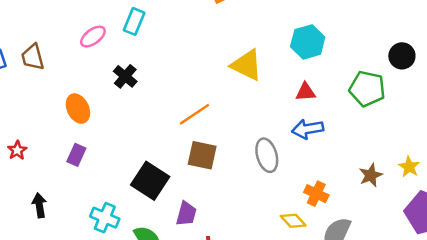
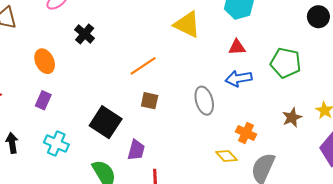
green pentagon: (367, 89) -> (286, 63), moved
brown square: (202, 155) -> (150, 101), size x0.7
cyan cross: (105, 218) -> (56, 143), moved

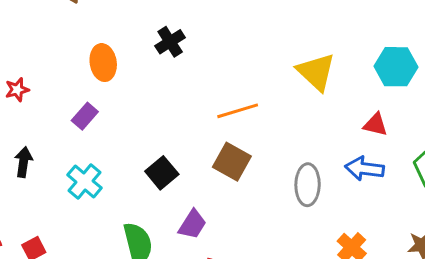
brown square: (150, 101) -> (232, 162), size x1.4
black square: (106, 122) -> (162, 173), size x0.7

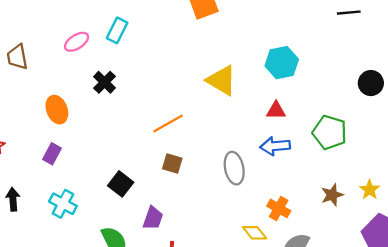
brown square: (232, 162) -> (172, 163), size x0.7

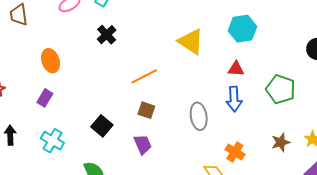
black cross: (104, 82) -> (107, 35), moved
blue arrow: (275, 146) -> (234, 99), turned -90
purple trapezoid: (153, 218) -> (143, 144), moved, turned -45

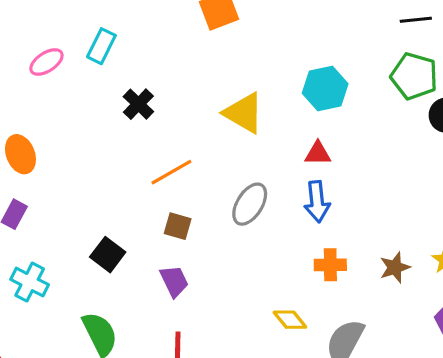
black cross: (107, 35) -> (138, 104), moved
green pentagon: (281, 89) -> (414, 76), moved
gray ellipse: (199, 116) -> (250, 204), moved, turned 44
orange cross: (235, 152) -> (330, 265), moved, turned -30

